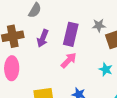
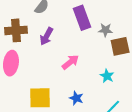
purple rectangle: (71, 34) -> (82, 18), moved, turned -40

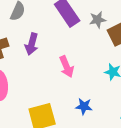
pink arrow: (70, 62) -> (67, 67), turned 120

